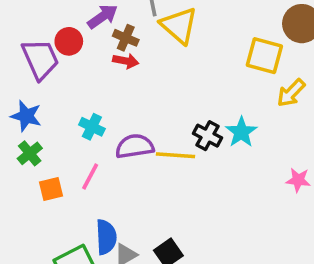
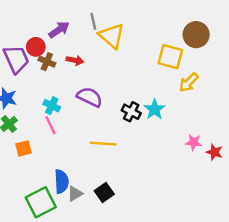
brown cross: (126, 38) -> (47, 62), moved
purple semicircle: (135, 146) -> (90, 97), moved, turned 35
yellow line: (175, 155) -> (103, 144), moved
pink line: (90, 177) -> (50, 125), moved, turned -54

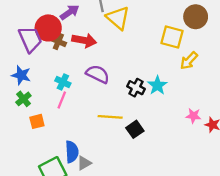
red circle: (36, 47) -> (48, 28), size x1.5
red arrow: (75, 60) -> (84, 40), size x1.5
pink line: (50, 125) -> (62, 100), turned 48
black square: (104, 192) -> (135, 129), moved

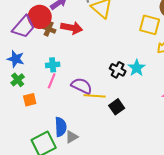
purple trapezoid: (30, 39) -> (24, 27), turned 65
purple semicircle: (98, 74) -> (82, 86), moved
cyan cross: (63, 82) -> (53, 65), turned -32

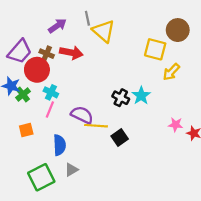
red circle: (40, 17) -> (37, 70), moved
cyan cross: (53, 65) -> (51, 92), turned 32
green cross: (18, 80) -> (23, 95), moved
blue semicircle: (61, 127) -> (59, 145), moved

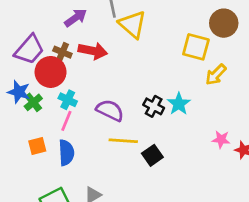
purple semicircle: (82, 115) -> (110, 110), moved
blue semicircle: (59, 145) -> (66, 153), moved

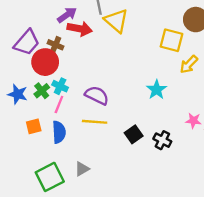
red arrow: (93, 51) -> (80, 29), moved
blue star: (19, 92) -> (18, 94), moved
green cross: (33, 102) -> (42, 91), moved
black cross: (154, 106) -> (162, 140), moved
yellow line: (123, 141) -> (95, 122), moved

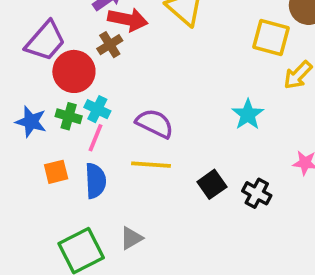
brown cross: (55, 45) -> (110, 45), moved, turned 35
green cross: (42, 91) -> (69, 116), turned -35

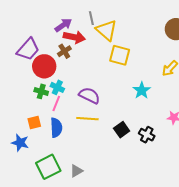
yellow square: (271, 37) -> (120, 55), moved
blue star: (31, 122) -> (20, 143), moved
gray triangle: (131, 238) -> (76, 171), moved

